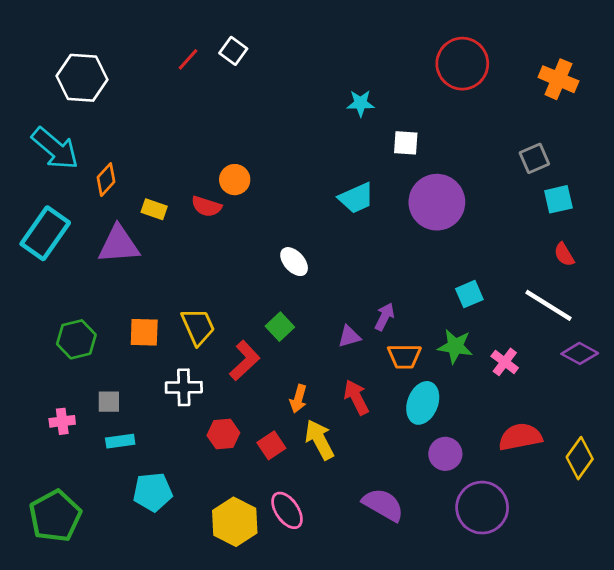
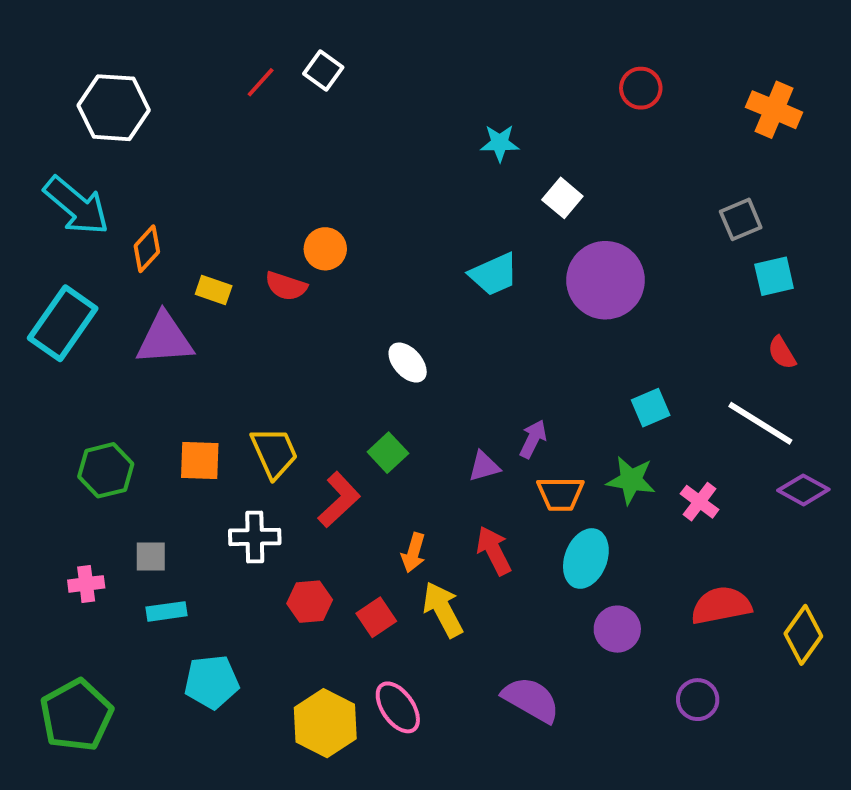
red circle: (462, 64) -> (641, 88), size x0.6
white square: (406, 143) -> (562, 198), turned 36
purple circle: (482, 508) -> (698, 700), moved, size x0.6

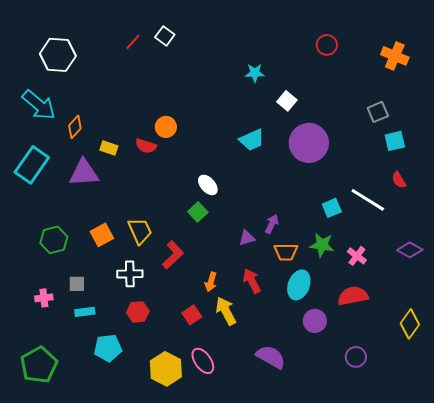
white line: (760, 423) -> (368, 200), moved
green square: (388, 453) -> (198, 212), moved
orange square: (200, 460) -> (102, 235), turned -30
red hexagon: (310, 602) -> (138, 312), moved
red semicircle: (721, 606) -> (353, 296), moved

